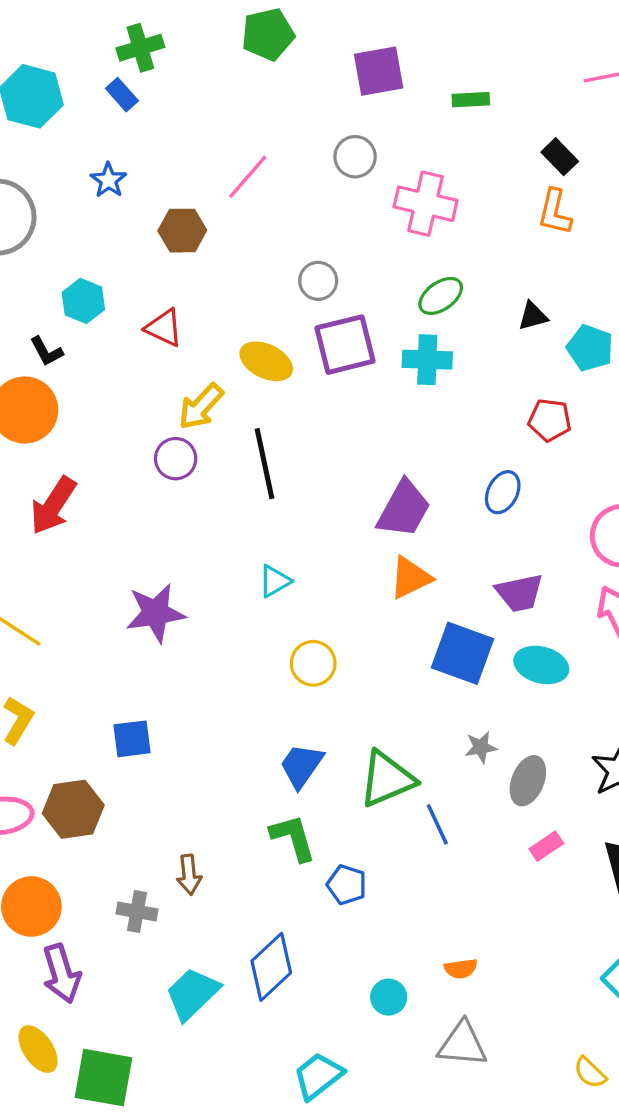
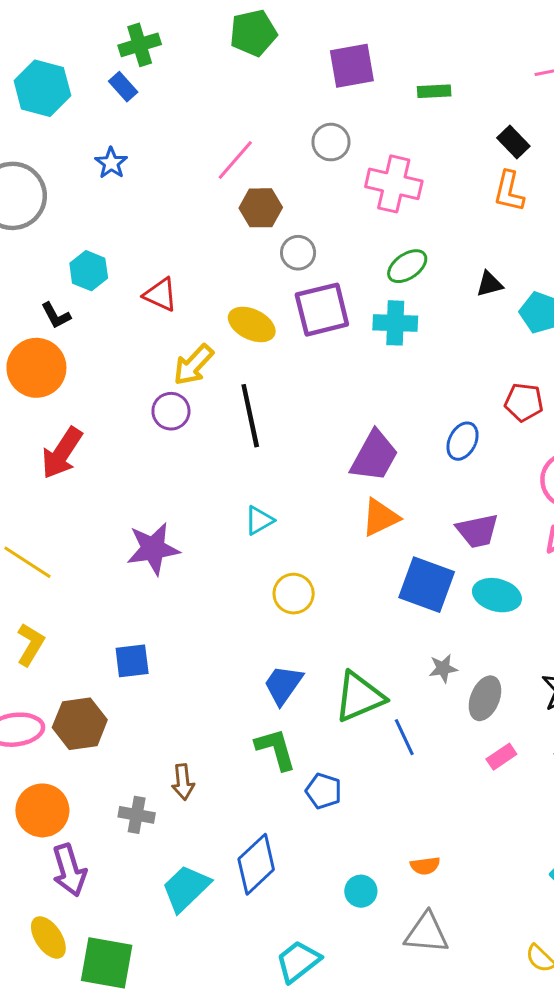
brown hexagon: (182, 231) -> (261, 208), moved
red pentagon: (550, 420) -> (524, 402), moved

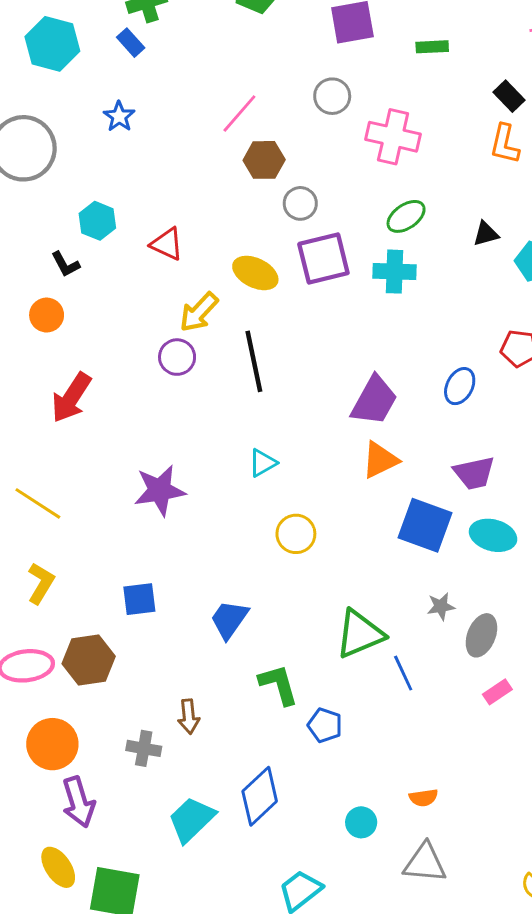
orange circle: (36, 368) -> (47, 315), size x0.6
blue trapezoid: (283, 685) -> (229, 619), moved

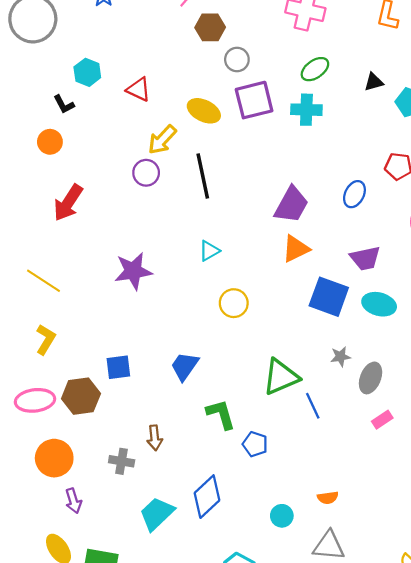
blue square: (139, 599) -> (118, 367), moved
purple arrow: (78, 802) -> (73, 501), size x0.7

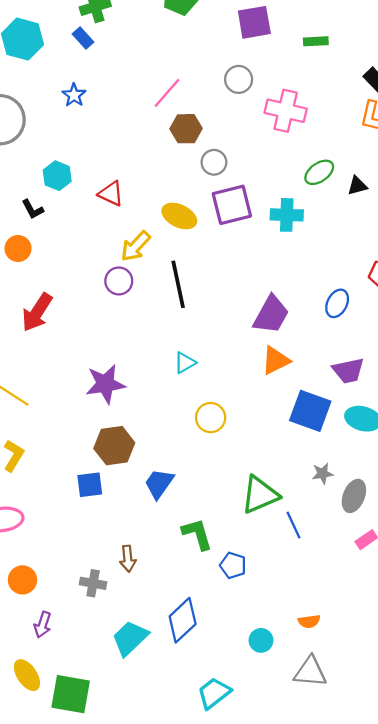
green ellipse: (315, 69) -> (319, 172), moved
brown hexagon: (81, 396) -> (114, 446), moved
orange circle: (54, 458) -> (22, 580), size x0.7
purple arrow: (73, 501) -> (43, 625), turned 35

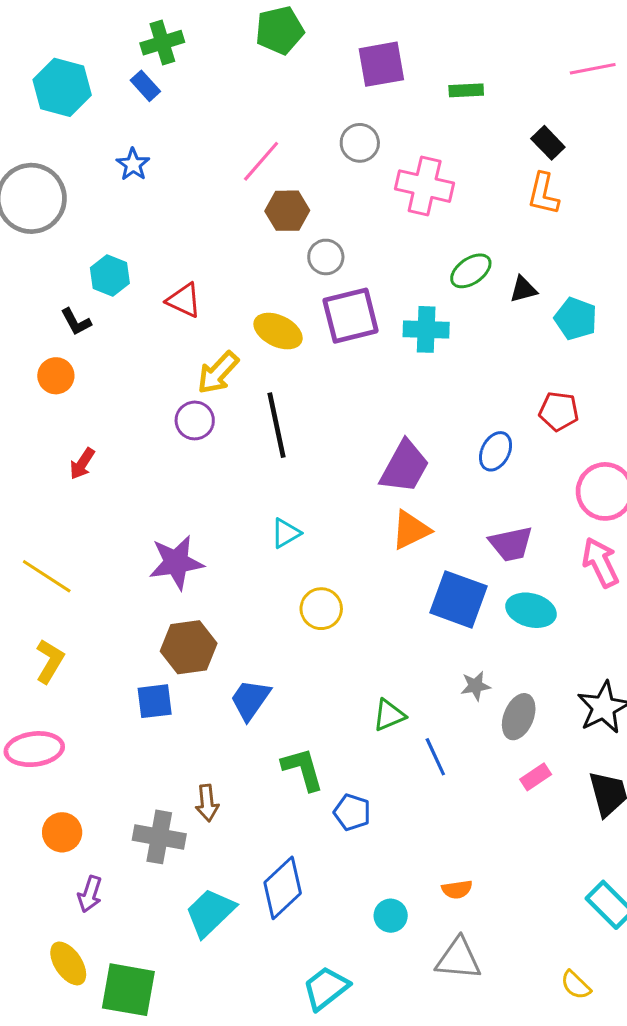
red arrow: (37, 312) -> (82, 464), size x0.6
green triangle: (260, 495) -> (389, 715), size x0.6
gray cross: (93, 583) -> (159, 837), size x1.4

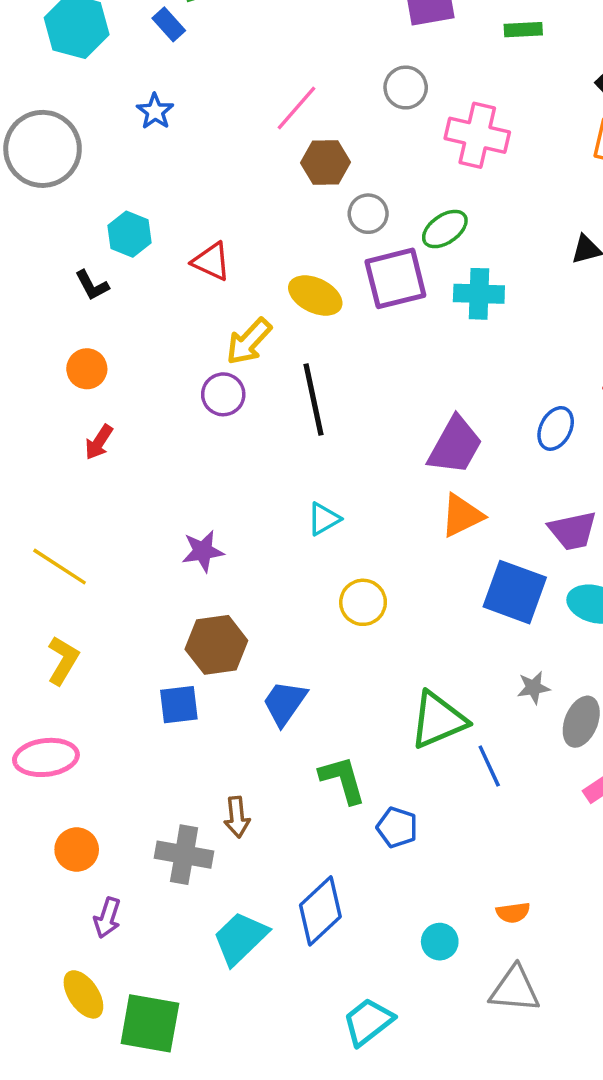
green ellipse: (471, 271) -> (445, 229), moved
orange circle: (56, 376) -> (87, 369), moved
purple star: (176, 562) -> (203, 551), size x0.7
green triangle: (389, 715) -> (438, 720), size x1.6

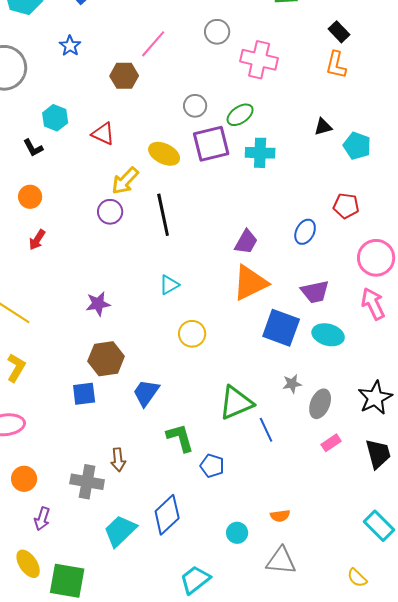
brown hexagon: (326, 163) -> (124, 76), moved
purple trapezoid: (455, 446) -> (246, 242), size x0.7
orange triangle: (462, 515) -> (250, 283), size x1.4

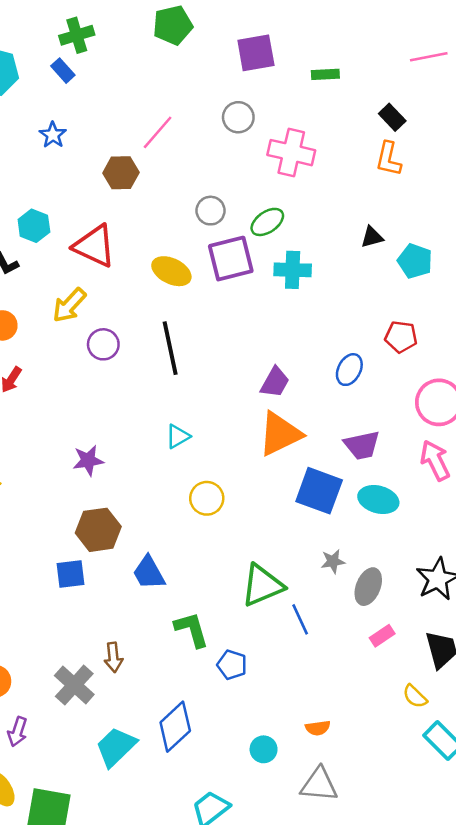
red triangle: (103, 134) -> (94, 246), size x1.5
yellow arrow: (125, 181) -> (69, 305), moved
blue trapezoid: (146, 393) -> (149, 573), turned -64
gray cross: (87, 482) -> (74, 685), turned 32
yellow semicircle: (357, 578) -> (415, 696), moved

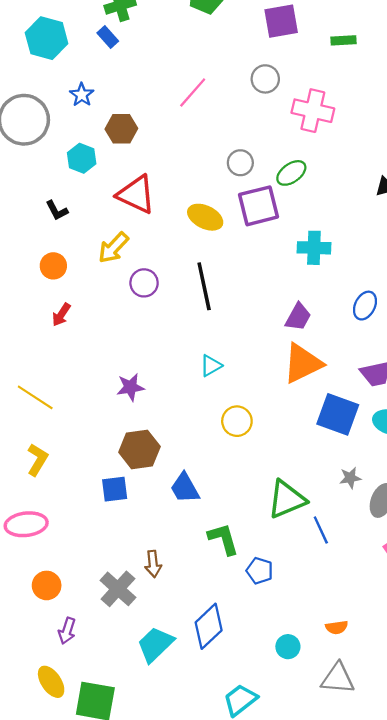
blue star: (53, 135) -> (82, 95), moved
brown hexagon: (121, 173) -> (121, 129), moved
cyan hexagon: (34, 226) -> (82, 158), moved
cyan cross: (293, 270) -> (314, 248), moved

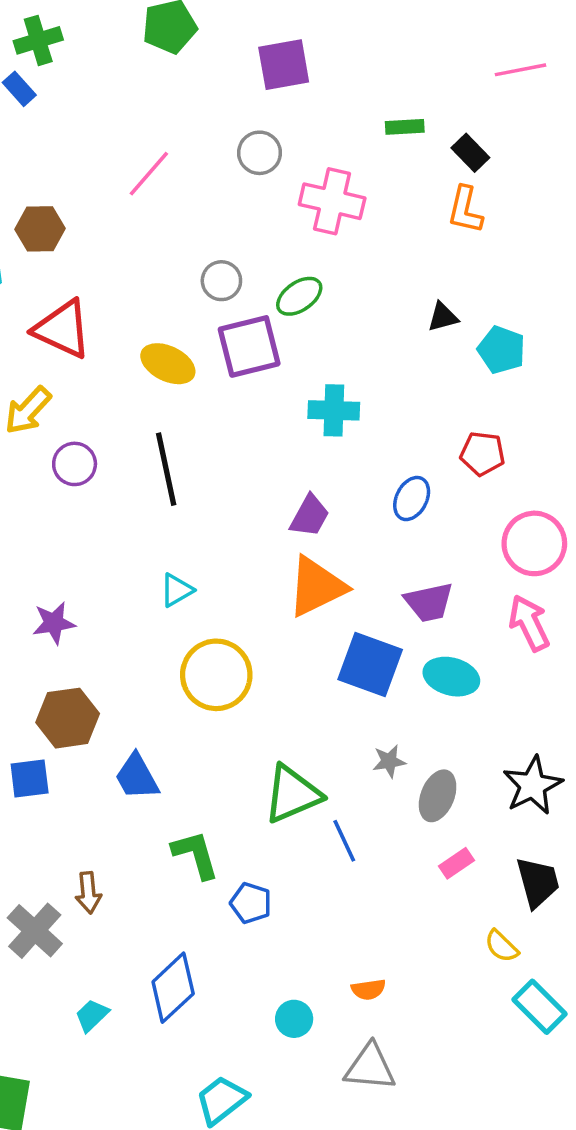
green rectangle: (343, 40) -> (405, 127), moved
yellow circle: (237, 421) -> (216, 675), size x1.5
cyan trapezoid: (155, 644) -> (92, 1015), size x0.6

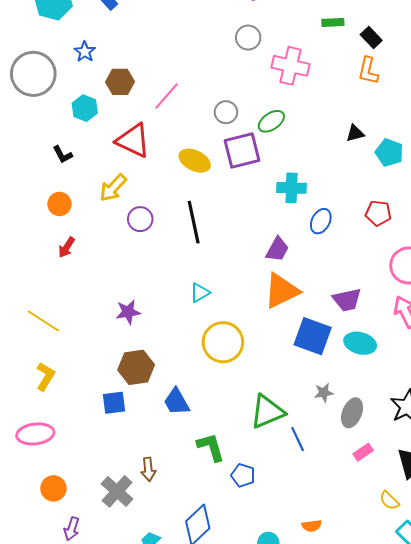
pink line: (149, 174) -> (166, 96), moved
blue ellipse: (412, 499) -> (321, 221), moved

